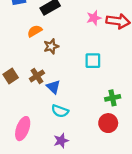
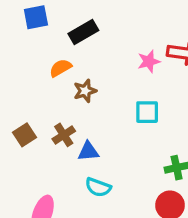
pink star: (94, 18) -> (149, 61), moved
blue triangle: (53, 87) -> (88, 151), turned -48

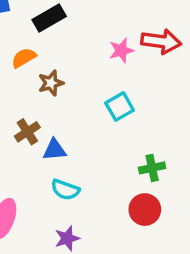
cyan square: (147, 112) -> (120, 107), turned -30

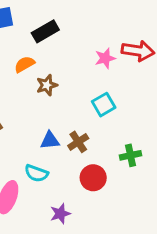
brown cross: (27, 132) -> (78, 142), moved
cyan semicircle: (65, 190) -> (36, 173), moved
red circle: (145, 210) -> (93, 178), moved

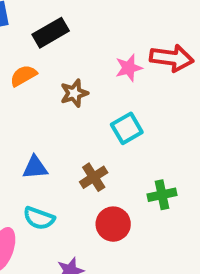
brown star: (47, 85) -> (74, 93), moved
blue triangle: (50, 140) -> (35, 167), moved

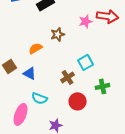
orange semicircle: (23, 76) -> (36, 48), moved
cyan square: (127, 128) -> (86, 62), moved
blue triangle: (35, 167) -> (30, 73), moved, turned 32

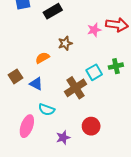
brown cross: (68, 77) -> (76, 88), size x1.5
green cross: (103, 86) -> (116, 66), moved
red circle: (78, 101) -> (91, 126), moved

